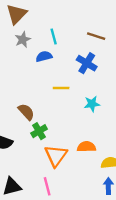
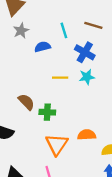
cyan line: (54, 37) -> (64, 30), moved
cyan star: (92, 104) -> (87, 77), moved
green cross: (39, 131) -> (47, 112), moved, turned 35

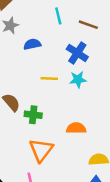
cyan line: (64, 30) -> (58, 16), moved
orange semicircle: (87, 135) -> (76, 128), moved

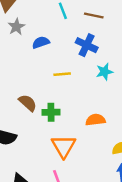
cyan star: (78, 79) -> (104, 72), moved

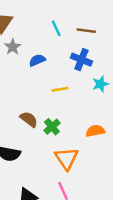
green cross: (51, 112) -> (52, 127), turned -35

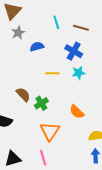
cyan star: (100, 84) -> (79, 73), moved
orange semicircle: (95, 131) -> (77, 112), turned -133

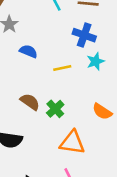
blue semicircle: (37, 47) -> (28, 51), moved, turned 48
orange triangle: (50, 131) -> (72, 142), turned -45

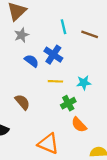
blue cross: (84, 35) -> (53, 55), moved
green cross: (55, 109) -> (68, 103), moved

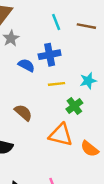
blue cross: (53, 55) -> (50, 55), turned -36
orange semicircle: (79, 125) -> (90, 149), moved
orange triangle: (48, 144) -> (61, 135), moved

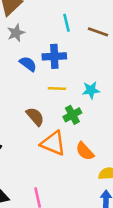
brown semicircle: (23, 113) -> (35, 117), moved
orange semicircle: (90, 149) -> (85, 151), moved

